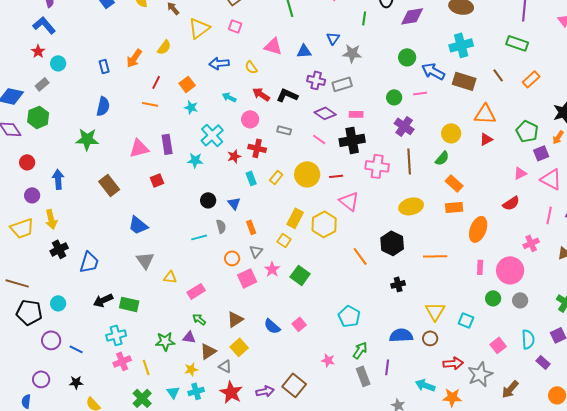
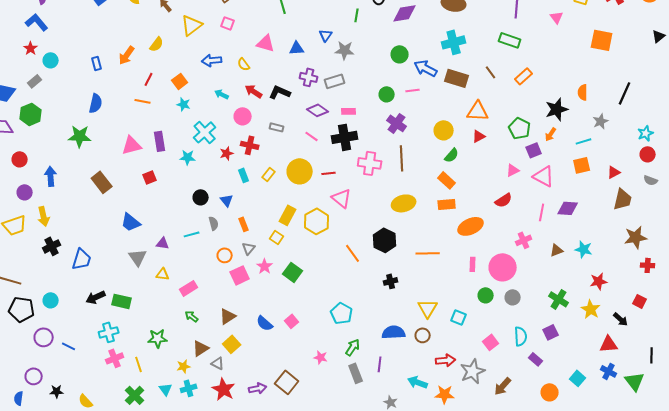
green semicircle: (442, 158) -> (452, 155), moved
orange ellipse: (478, 229) -> (471, 226), turned 45
purple triangle: (189, 337) -> (163, 243), moved
black star: (76, 382) -> (57, 391), moved

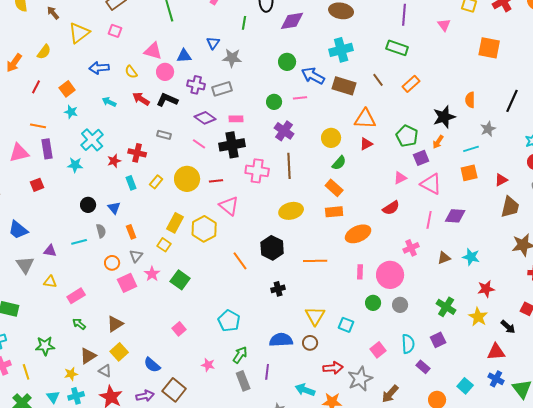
orange line: (143, 101) -> (38, 126), moved
pink circle: (243, 116) -> (165, 72), moved
blue semicircle: (265, 323) -> (152, 365), moved

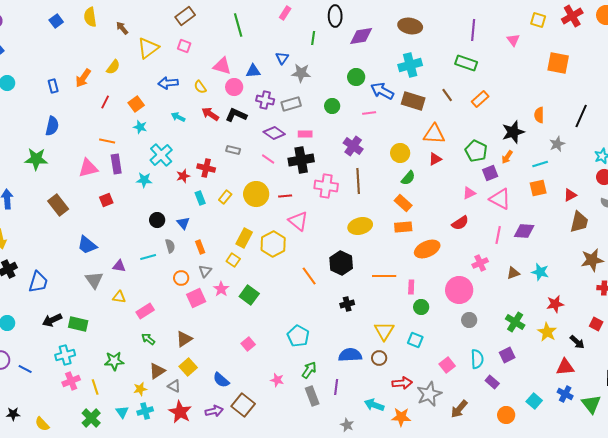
green circle: (274, 102) -> (332, 106), moved
pink rectangle: (360, 272) -> (411, 287), moved
green circle: (373, 303) -> (421, 307), moved

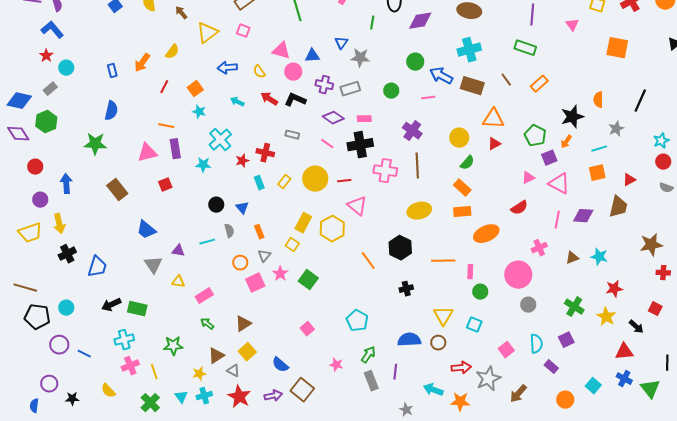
brown trapezoid: (579, 222) -> (618, 207), moved
yellow semicircle: (42, 424) -> (108, 391), moved

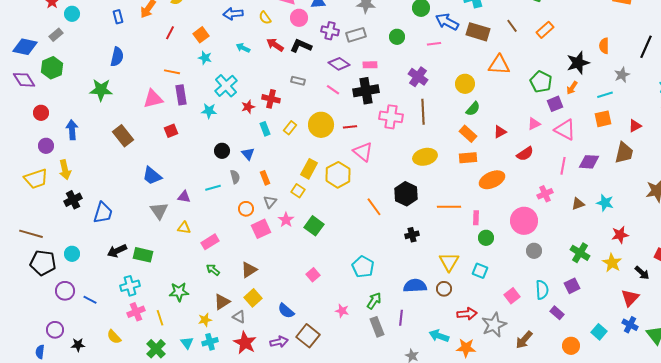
red triangle: (494, 144) -> (500, 132), moved
red triangle: (624, 352) -> (630, 298), turned -42

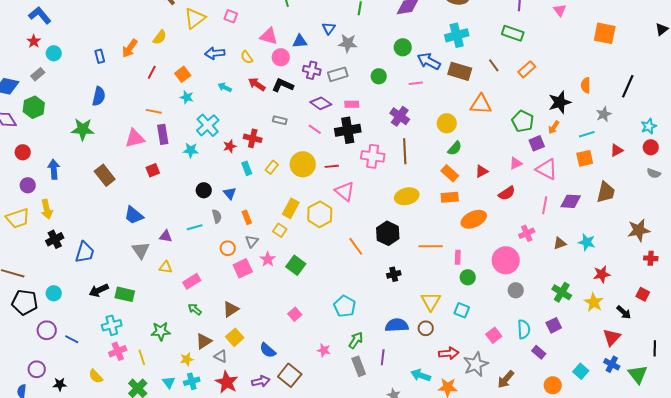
red triangle: (635, 126) -> (617, 150), moved

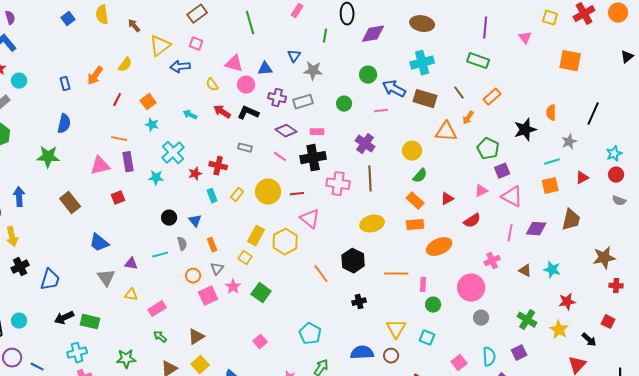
blue arrow: (215, 53) -> (180, 67), moved
orange arrow: (554, 127) -> (468, 118), moved
brown triangle: (560, 243) -> (525, 271), turned 48

